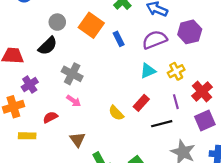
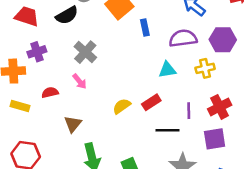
yellow cross: (176, 71) -> (205, 68), moved
yellow semicircle: (116, 113) -> (122, 106), turned 84

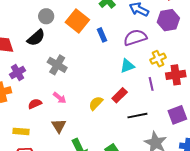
purple hexagon: (223, 40) -> (168, 20), moved
pink arrow: (80, 81) -> (60, 98), moved
yellow rectangle: (20, 106) -> (21, 131), moved
red cross: (220, 107) -> (176, 75), moved, turned 30
purple line: (189, 111) -> (151, 84), moved

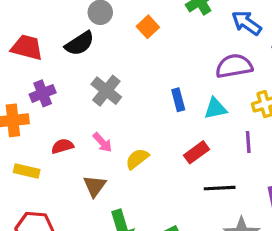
orange square: (77, 21) -> (148, 27), size x0.6
blue rectangle: (102, 35) -> (178, 100), moved
yellow semicircle: (96, 103) -> (137, 159), moved
yellow rectangle: (21, 131) -> (27, 171), moved

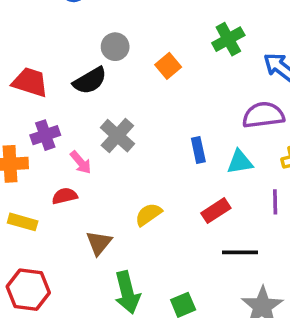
pink arrow: (102, 142) -> (81, 162), moved

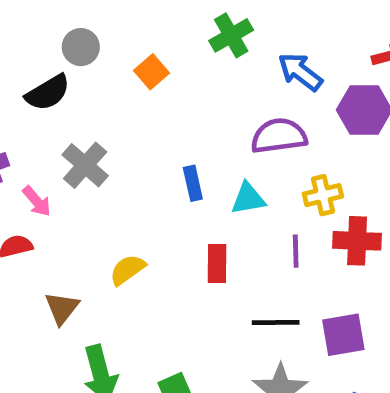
red rectangle: (216, 211) -> (217, 264), turned -56
black line: (240, 252) -> (276, 322), moved

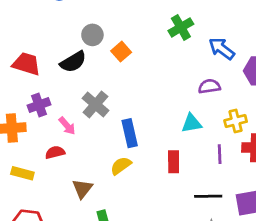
orange square: (152, 72) -> (121, 52), moved
purple semicircle: (279, 136) -> (209, 86), size x0.7
blue rectangle: (193, 183) -> (130, 133), moved, size x1.4

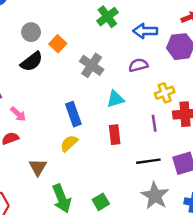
blue arrow: (222, 49) -> (145, 31), turned -30
black semicircle: (73, 62) -> (32, 62), moved
gray cross: (95, 104) -> (92, 65), moved
cyan triangle: (192, 123) -> (115, 99), moved

